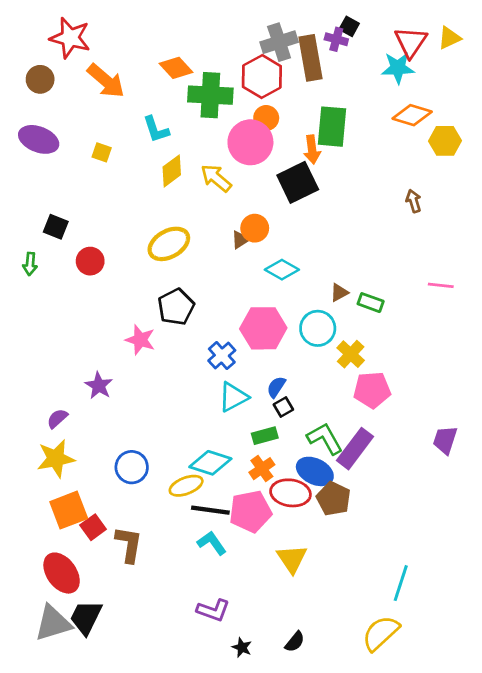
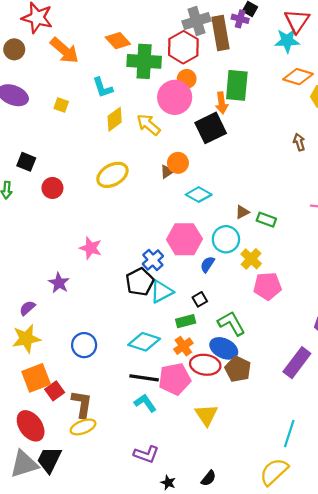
black pentagon: (176, 307) -> (140, 282), moved
blue semicircle: (276, 387) -> (207, 264), moved
purple rectangle: (355, 449) -> (297, 363), moved
yellow ellipse: (186, 486) -> (83, 427), moved

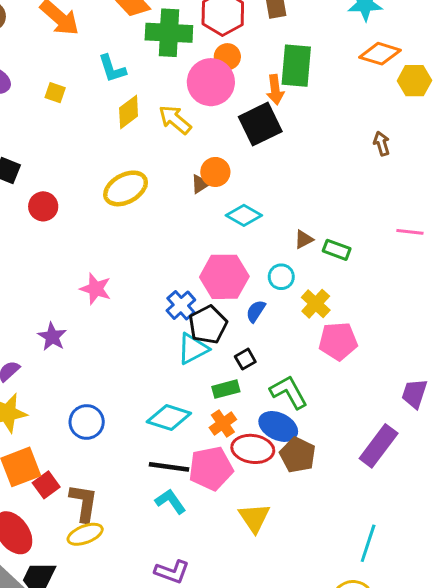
cyan circle: (226, 239) -> (281, 277), size x0.7
black pentagon: (140, 282) -> (208, 325), moved

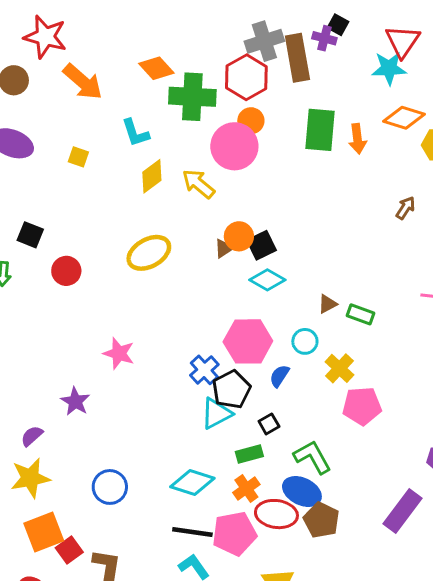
orange arrow: (275, 90) -> (357, 139), moved
black square: (260, 124) -> (261, 245), moved, size x0.7
brown arrow: (382, 144) -> (406, 208), turned 50

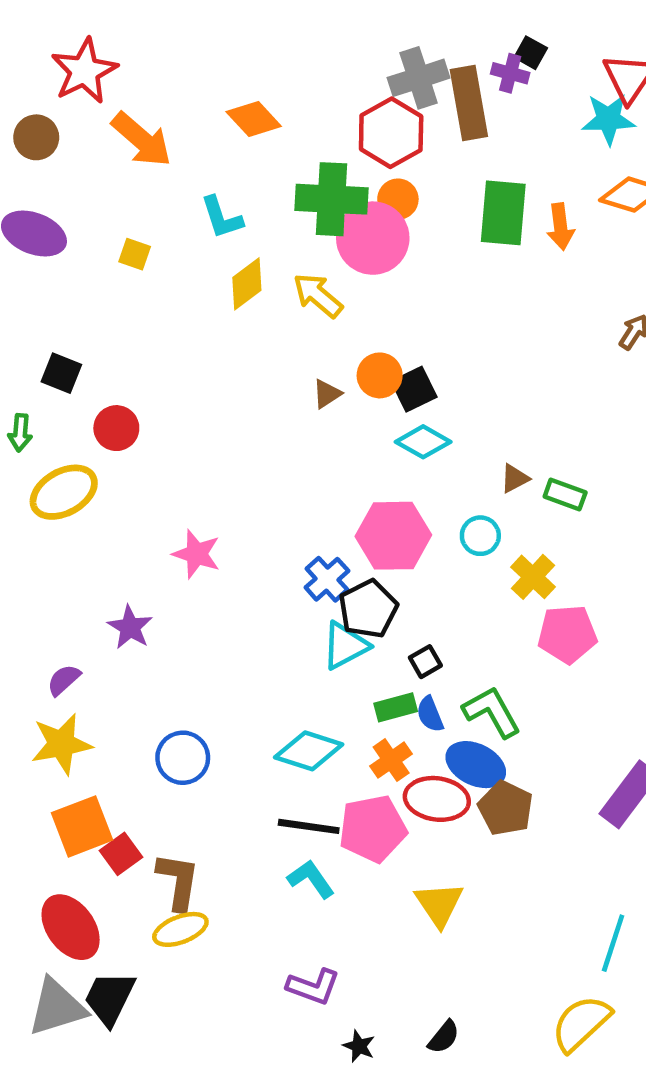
red star: (45, 37) -> (84, 71), turned 30
green cross: (192, 97) -> (332, 199), moved
brown triangle: (224, 248) -> (327, 394), moved
yellow ellipse: (149, 253) -> (64, 492), moved
blue semicircle: (279, 376) -> (430, 714), moved, turned -55

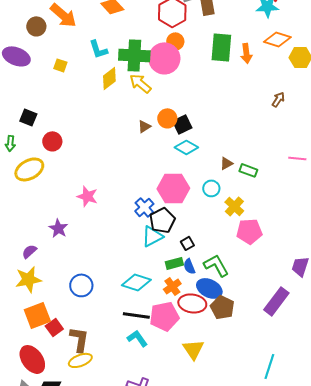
brown circle: (36, 137) -> (36, 26), moved
green cross: (332, 199) -> (134, 55), moved

